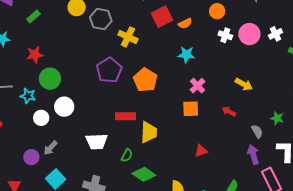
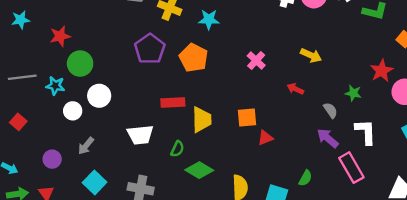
cyan star: (186, 55) -> (209, 20), moved
orange square: (191, 109) -> (247, 118), moved
purple arrow: (253, 155) -> (328, 138), turned -30
purple circle: (31, 157) -> (52, 159), moved

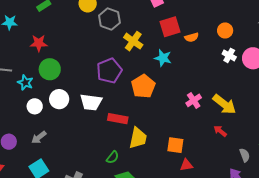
yellow arrow: (311, 55) -> (224, 104), moved, size x1.4
white trapezoid: (140, 135) -> (91, 102), moved

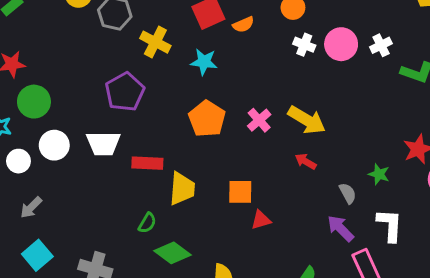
orange pentagon: (143, 86) -> (207, 119), moved

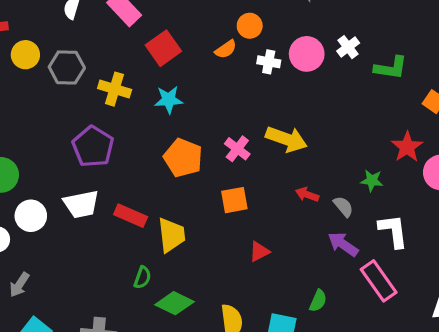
orange semicircle: (243, 25) -> (226, 49), moved
red arrow: (306, 161) -> (307, 195), moved
red rectangle: (147, 163) -> (131, 216), turned 32
orange square: (240, 192) -> (234, 200), moved

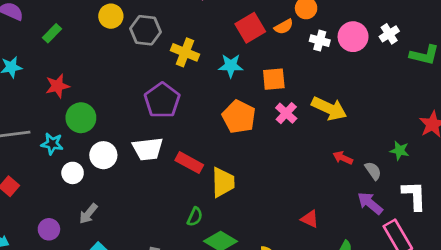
red square: (163, 48) -> (250, 28), moved
orange square: (234, 200) -> (274, 79), moved
red triangle: (259, 252) -> (310, 219), moved, turned 48

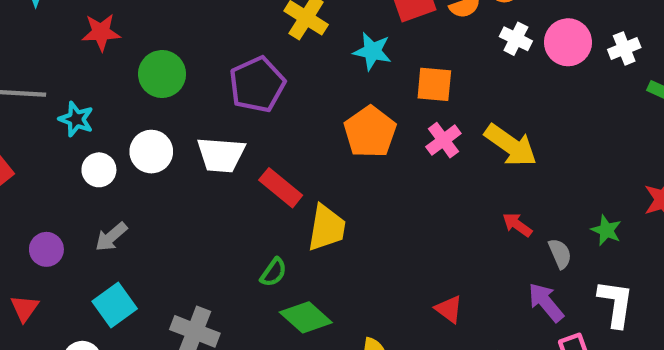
green circle: (81, 118) -> (162, 74), moved

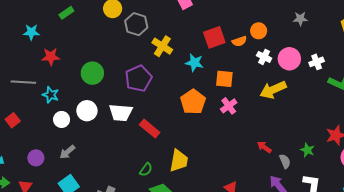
red star: (101, 32) -> (51, 57), moved
yellow arrow: (511, 145) -> (273, 90), moved, turned 120
yellow trapezoid: (327, 228) -> (179, 161), moved

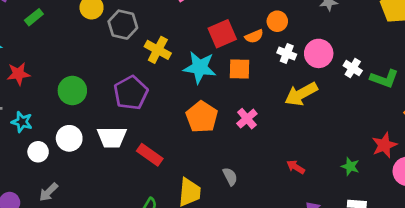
white cross: (317, 62) -> (353, 68), moved, turned -32
cyan star: (194, 63) -> (200, 67), size x1.4
orange square: (224, 79) -> (240, 69), moved
gray semicircle: (285, 161) -> (230, 176), moved

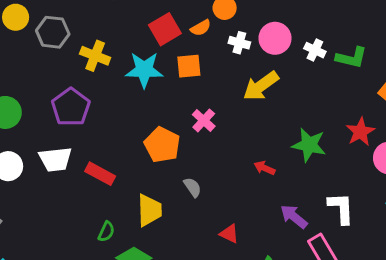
orange pentagon: (202, 117) -> (162, 145), moved
green star: (350, 166) -> (309, 145), moved, size x1.6

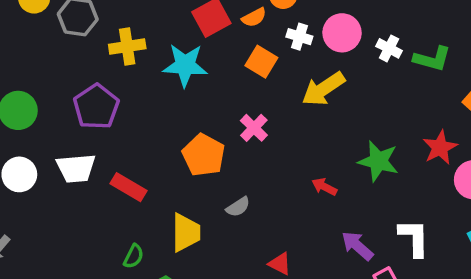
yellow cross: (95, 56) -> (127, 47), turned -32
orange square: (189, 66) -> (261, 62), moved, turned 35
gray semicircle: (193, 187) -> (238, 207), turned 90

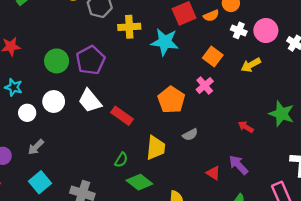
orange square: (261, 62) -> (213, 56), moved
yellow arrow: (323, 89) -> (251, 65), size x0.7
purple pentagon: (96, 107) -> (90, 60), moved
white trapezoid: (76, 168) -> (90, 101), turned 50
purple arrow: (357, 246) -> (239, 165), moved

